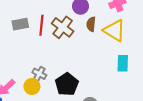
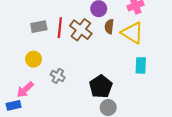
black pentagon: (67, 84) -> (101, 86), moved
yellow circle: (32, 86) -> (34, 59), moved

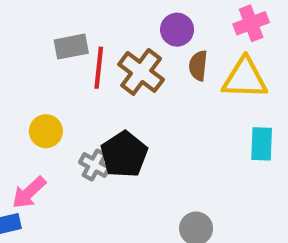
gray rectangle: (39, 27) -> (71, 47), moved
yellow triangle: (132, 33) -> (245, 78), turned -30
black pentagon: (101, 86) -> (124, 154), moved

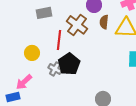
red line: (99, 68) -> (59, 40), moved

